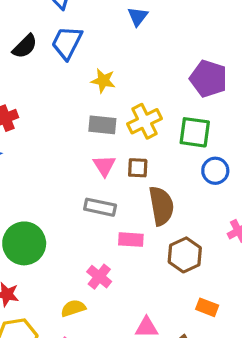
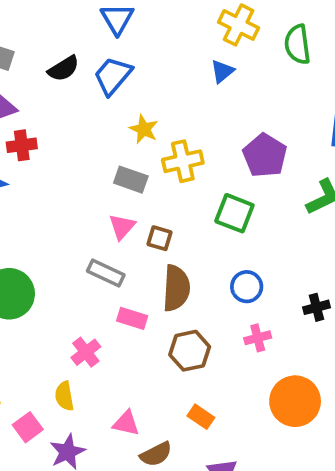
blue triangle: (138, 17) -> (222, 71), moved
yellow cross: (144, 121) -> (183, 161), moved
blue circle: (215, 171) -> (247, 287), moved
yellow semicircle: (73, 308) -> (64, 396), moved, turned -95

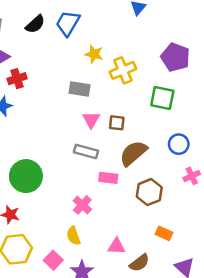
gray rectangle: (131, 180) -> (79, 89), moved
brown semicircle: (176, 288) -> (133, 153), turned -124

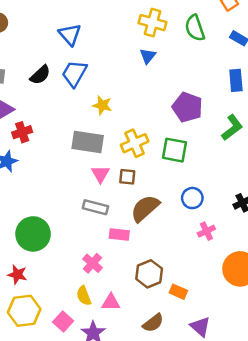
yellow cross: (123, 70) -> (135, 143), moved
gray rectangle: (79, 89) -> (88, 142), size x1.4
brown hexagon: (149, 192) -> (149, 274), moved
pink triangle: (116, 246) -> (111, 302), moved

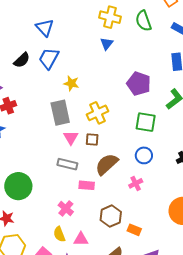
gray rectangle: (88, 142) -> (60, 113), turned 70
green square: (174, 150) -> (146, 122), moved
pink cross: (206, 231) -> (136, 183), moved

